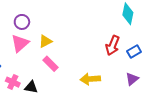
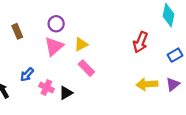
red arrow: (113, 45) -> (140, 42), moved
yellow arrow: (90, 79) -> (147, 84), moved
black triangle: (31, 87) -> (66, 93), turned -40

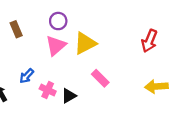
yellow triangle: (81, 44) -> (85, 43), size x1.5
pink rectangle: (86, 68) -> (100, 78), moved

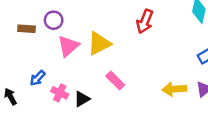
purple circle: (58, 21) -> (54, 20), moved
brown rectangle: (16, 29) -> (26, 29), turned -63
red arrow: (149, 41) -> (145, 21), moved

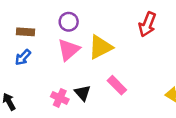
purple circle: (54, 20) -> (69, 22), moved
blue arrow: (38, 78) -> (23, 57), moved
black triangle: (82, 99) -> (83, 93), moved, turned -42

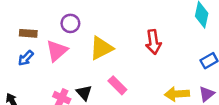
red arrow: (147, 24) -> (153, 42), moved, turned -30
pink triangle: (69, 50) -> (57, 51), moved

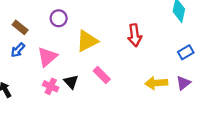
brown rectangle: (28, 33) -> (20, 27), turned 35
pink triangle: (57, 51) -> (47, 57), moved

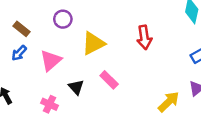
yellow arrow: (156, 83) -> (169, 102), moved, turned 140
pink cross: (51, 86) -> (49, 104), moved

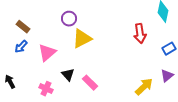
purple circle: (63, 19) -> (69, 19), moved
red arrow: (144, 37) -> (140, 34), moved
pink rectangle: (109, 80) -> (90, 83), moved

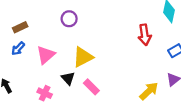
brown rectangle: (23, 27) -> (20, 27), turned -64
yellow triangle: (82, 39) -> (83, 57), moved

